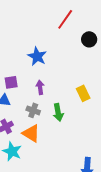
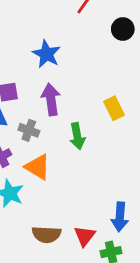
purple arrow: (40, 87) -> (51, 99), size x1.5
gray cross: (33, 110) -> (29, 130), moved

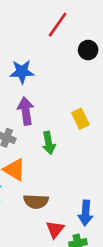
blue star: (46, 54) -> (22, 72), turned -30
brown semicircle: (46, 234) -> (36, 201), moved

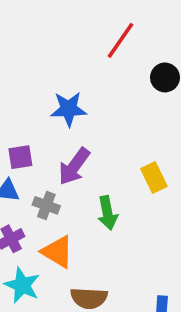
purple arrow: (26, 111) -> (74, 166), turned -136

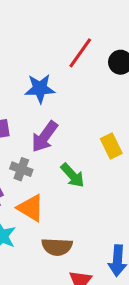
red line: (120, 40) -> (80, 53), moved
green arrow: (107, 213) -> (72, 175), turned -32

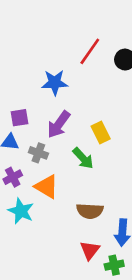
yellow rectangle: (111, 146) -> (101, 133), moved
brown semicircle: (57, 247) -> (90, 211), moved

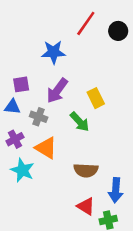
red triangle: (90, 250) -> (86, 206), turned -36

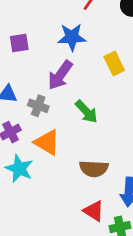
blue star: (53, 52) -> (72, 37), moved
purple square: (21, 84) -> (19, 43), moved
yellow rectangle: (96, 98) -> (114, 63), moved

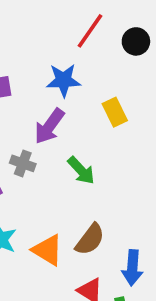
orange triangle: (47, 142) -> (48, 250), moved
brown semicircle: (94, 169) -> (90, 239), turned -56

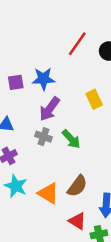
blue star: (63, 80) -> (43, 79), moved
gray cross: (23, 163) -> (43, 137), moved

